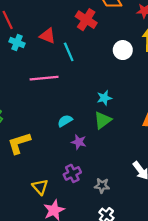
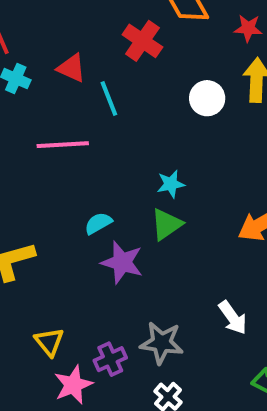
purple star: (79, 142) -> (122, 262), size x1.5
purple cross: (72, 173) -> (110, 359), moved
gray star: (102, 186) -> (162, 343), size x1.5

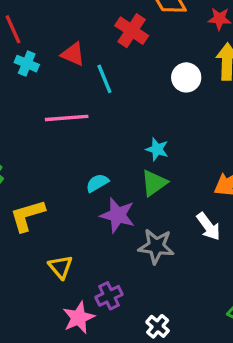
cyan star: (171, 184) -> (157, 149), turned 30
white arrow: (233, 318) -> (208, 226), moved
yellow triangle: (49, 342) -> (61, 267), moved
gray star: (162, 343) -> (156, 246), moved

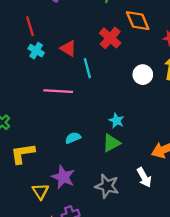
purple star: (118, 215) -> (63, 177), moved

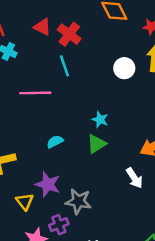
red cross: (110, 38) -> (69, 34), moved
red triangle: (68, 48) -> (42, 27), moved
gray star: (107, 186) -> (78, 201), moved

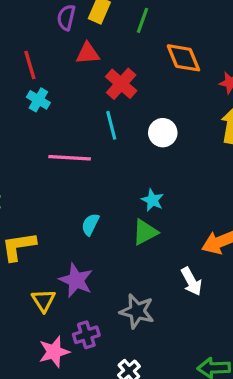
red triangle: (42, 27) -> (88, 53), moved, turned -36
white circle: (124, 68) -> (163, 133), moved
cyan semicircle: (55, 142) -> (90, 224), turned -42
gray star: (78, 201) -> (137, 311), moved

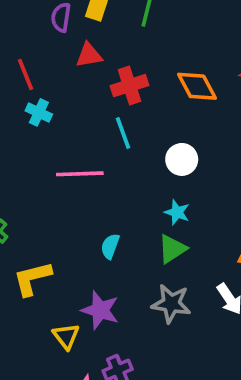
orange diamond: (183, 58) -> (197, 86), moved
red cross: (121, 84) -> (130, 86), turned 36
white circle: (163, 133) -> (182, 159), moved
gray star: (137, 311) -> (171, 304), moved

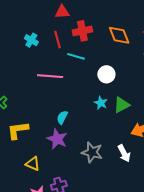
red line: (25, 74) -> (58, 40), moved
cyan line: (123, 133) -> (76, 56), turned -60
green triangle: (172, 249) -> (122, 105), moved
purple star: (100, 310) -> (57, 139), moved
yellow triangle: (66, 336) -> (33, 164), turned -35

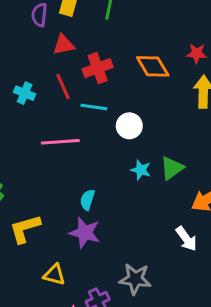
white circle: (106, 74) -> (129, 126), moved
gray star: (92, 152) -> (135, 279), moved

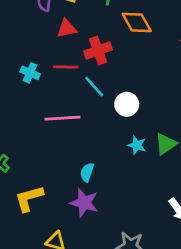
orange diamond: (153, 66) -> (137, 22), moved
red line: (63, 86) -> (66, 67), turned -65
cyan line: (94, 107) -> (94, 86), turned 40

